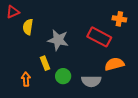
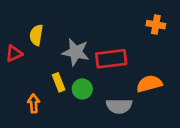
red triangle: (13, 12) -> (14, 53), moved
red rectangle: (99, 37) -> (111, 59), moved, turned -35
green circle: (63, 76) -> (82, 89), moved

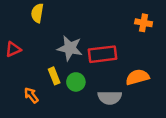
yellow semicircle: (36, 35) -> (37, 13), moved
orange arrow: (34, 103) -> (31, 95), turned -35

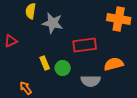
orange cross: (144, 23) -> (119, 19), size x1.6
gray star: (70, 48) -> (53, 23), moved
orange arrow: (31, 95) -> (26, 88), moved

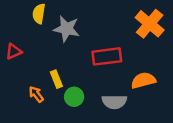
orange cross: (119, 19) -> (150, 24), turned 30
green circle: (63, 68) -> (74, 97), moved
orange arrow: (26, 88) -> (36, 94), moved

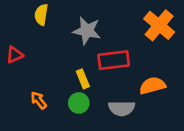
gray star: (67, 29) -> (87, 31), moved
yellow rectangle: (56, 79) -> (83, 79), moved

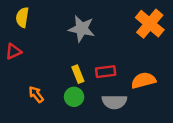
yellow semicircle: (41, 15) -> (22, 17), moved
red rectangle: (114, 60) -> (106, 72), moved, size x0.7

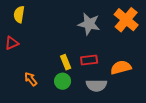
gray star: (82, 29) -> (89, 24), moved

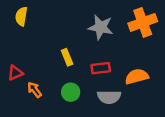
orange cross: (126, 20) -> (143, 22), turned 30
red triangle: (12, 43) -> (15, 73), moved
yellow rectangle: (66, 62) -> (67, 57), moved

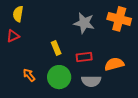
orange cross: (143, 22) -> (119, 19), turned 35
red triangle: (15, 73) -> (13, 36), moved
green circle: (71, 92) -> (59, 77), size x1.5

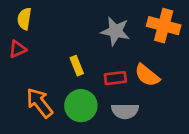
orange semicircle: (114, 64) -> (147, 75), moved, turned -126
orange arrow: (29, 75) -> (40, 103), size x1.6

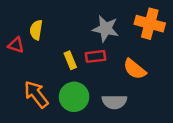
yellow semicircle: (24, 19) -> (36, 30), moved
red triangle: (17, 49) -> (16, 45), turned 42
red rectangle: (115, 78) -> (95, 56), moved

